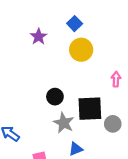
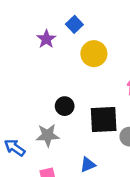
blue square: (75, 24) -> (74, 24), moved
gray star: (64, 123) -> (48, 135), moved, turned -30

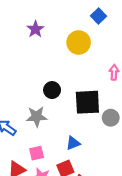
blue square: (74, 24) -> (99, 16), moved

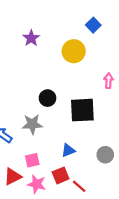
gray circle: (111, 118) -> (105, 155), moved

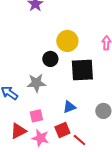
yellow circle: (74, 51) -> (67, 41), moved

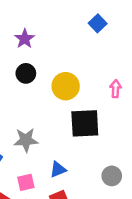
black circle: (50, 59) -> (26, 73), moved
blue triangle: (69, 107) -> (58, 170), moved

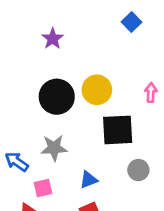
black circle: (26, 73) -> (57, 97), moved, size x1.6
gray circle: (112, 176) -> (138, 170), moved
pink square: (26, 182) -> (43, 188), moved

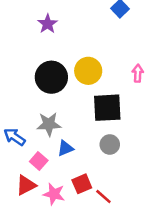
gray circle: (138, 170) -> (110, 144), moved
blue triangle: (89, 180) -> (65, 148), moved
pink square: (43, 188) -> (39, 161), turned -36

